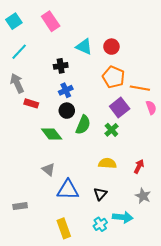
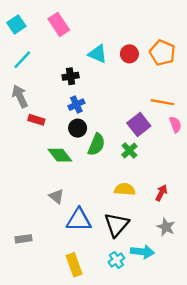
orange pentagon: (114, 77) -> (162, 53), moved
black triangle: (100, 194) -> (116, 225), size x1.6

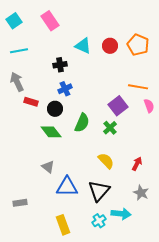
cyan line: (22, 60) -> (19, 51), turned 36
black circle: (78, 128) -> (55, 109), moved
yellow semicircle: (125, 189) -> (106, 161), turned 42

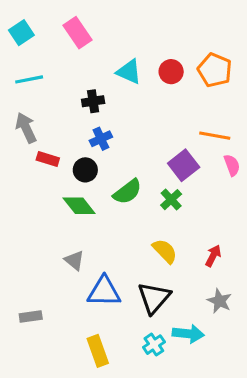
green semicircle: (82, 123) -> (127, 192), turned 30

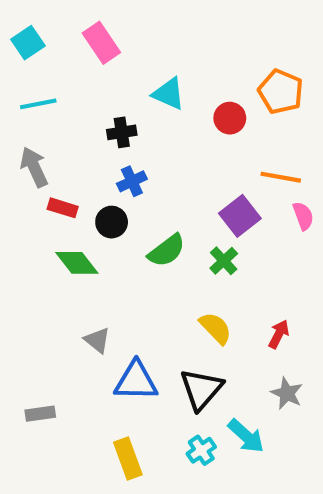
red circle: (171, 72) -> (230, 118), moved
green diamond: (79, 206) -> (77, 263), moved
cyan arrow: (188, 334) -> (246, 436), turned 36

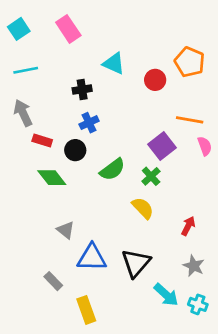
yellow semicircle: (216, 328) -> (143, 208), moved
gray rectangle: (40, 414) -> (53, 281), moved, turned 54
cyan cross: (201, 450) -> (198, 304), moved, turned -36

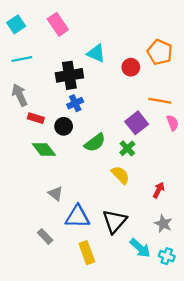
black cross: (82, 90) -> (69, 75), size x1.6
yellow rectangle: (86, 310) -> (87, 253), moved

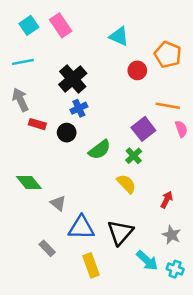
cyan square: (16, 24) -> (29, 25), moved
cyan triangle: (96, 53) -> (119, 36), moved
black cross: (69, 75) -> (73, 79), turned -32
green diamond: (44, 149) -> (29, 183), moved

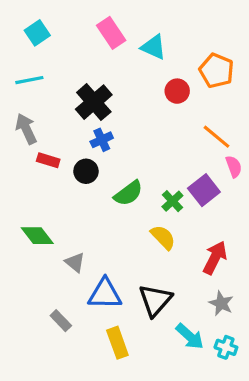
pink rectangle: (61, 25) -> (111, 33), moved
orange line: (168, 106) -> (216, 137), turned 30
purple square: (143, 129) -> (204, 190), moved
red arrow: (167, 200) -> (215, 258), size x1.5

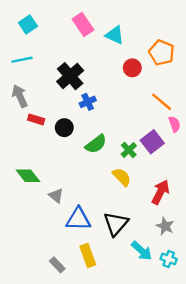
blue cross: (102, 140) -> (88, 102), moved
gray rectangle: (61, 321) -> (57, 265), moved

